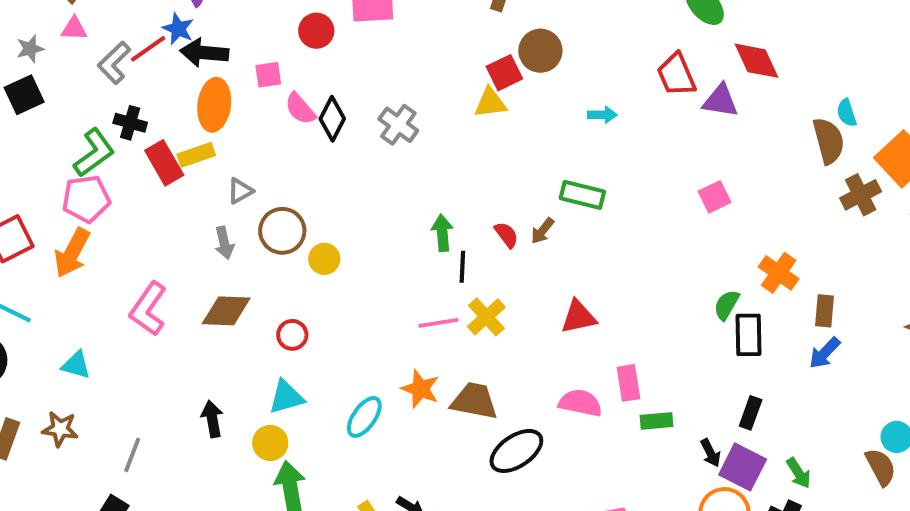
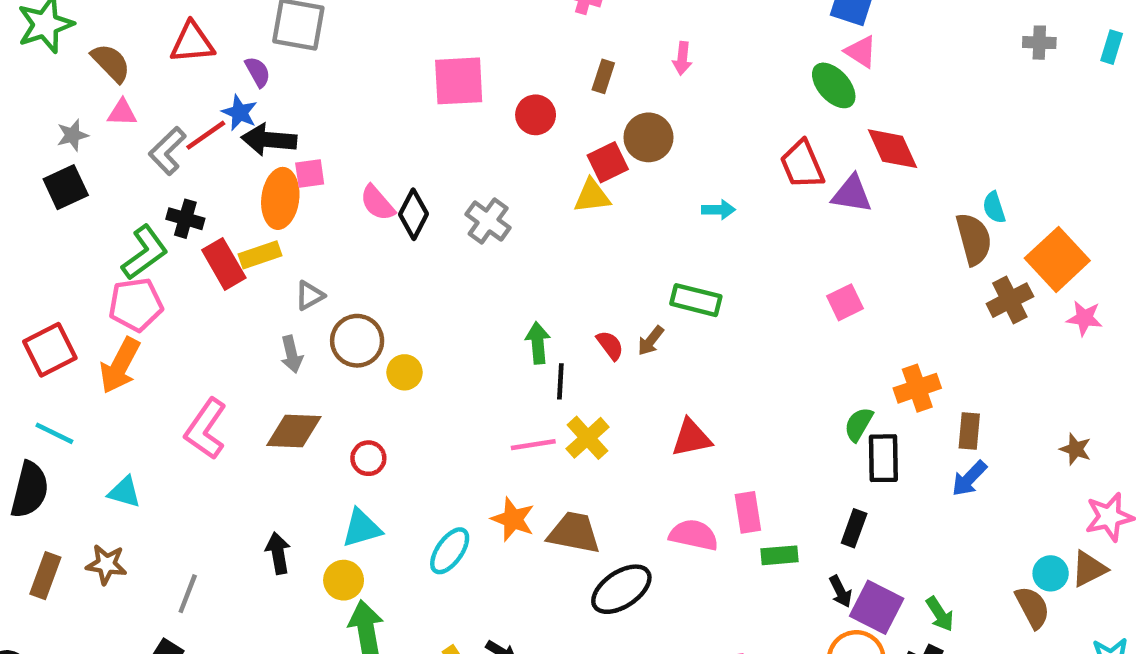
red circle: (316, 31) -> (536, 115), moved
pink square: (268, 75) -> (310, 174), moved
orange cross: (779, 273) -> (917, 388), turned 36
black rectangle: (751, 413) -> (854, 528), moved

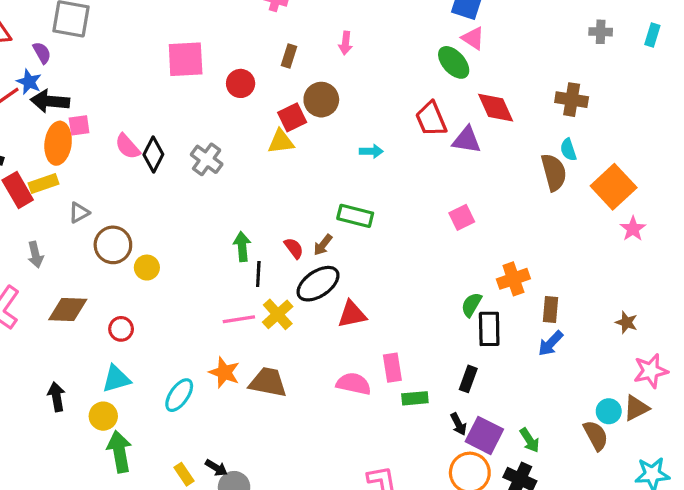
brown cross: (1010, 300) -> (572, 100), moved, turned 36
pink star: (1084, 318) -> (633, 229), turned 30
gray arrow: (292, 354) -> (35, 255), moved
black ellipse: (621, 589) -> (318, 284), moved

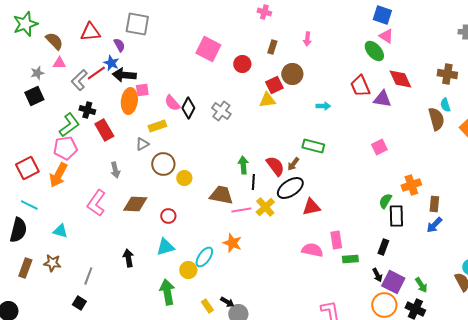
pink square: (186, 59) -> (208, 49), turned 30
yellow rectangle: (44, 184) -> (157, 126), moved
red semicircle: (294, 248) -> (275, 166), size x1.5
brown trapezoid: (268, 382) -> (221, 195), moved
yellow circle: (103, 416) -> (188, 270), moved

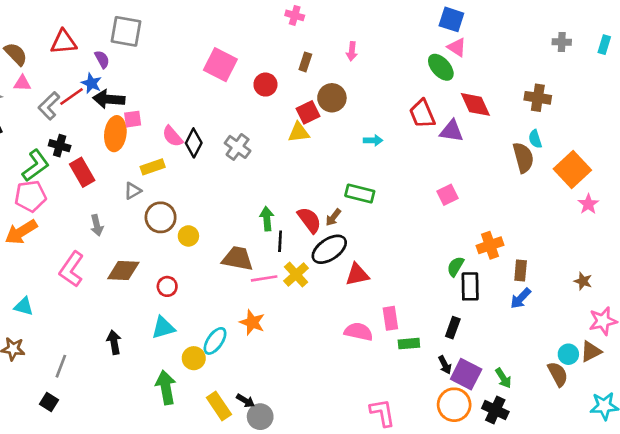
orange arrow: (58, 175) -> (21, 232), turned 30
yellow rectangle: (207, 306) -> (219, 406), size x1.5

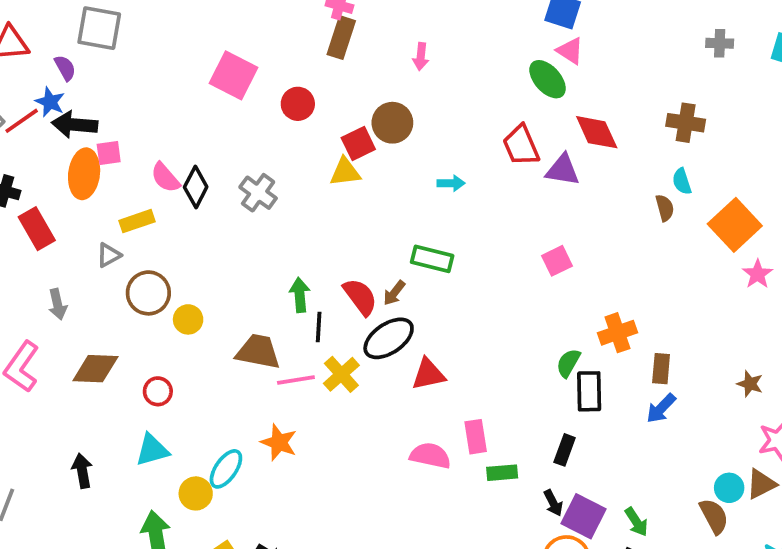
brown rectangle: (305, 62) -> (341, 38), moved, size x1.5
brown semicircle: (523, 158) -> (665, 208), size x0.6

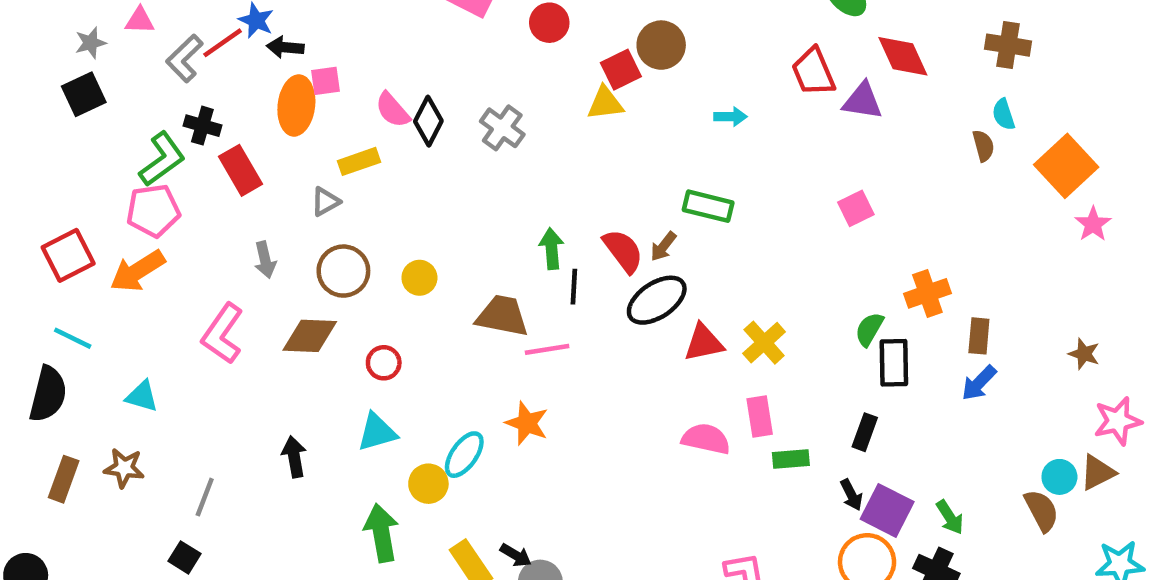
black arrow: (75, 125) -> (285, 47), size x0.7
brown circle: (148, 293) -> (343, 271), moved
yellow cross: (341, 374) -> (764, 343), moved

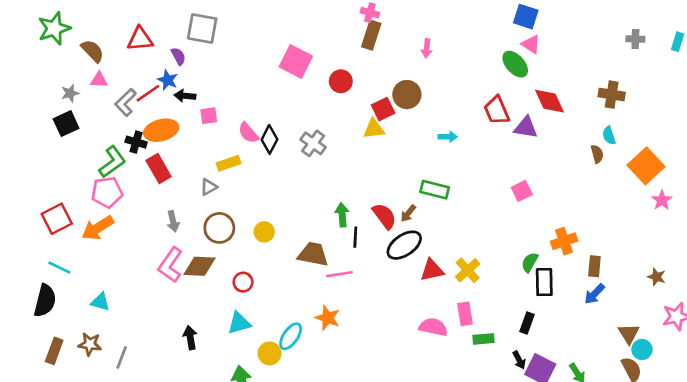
orange ellipse: (296, 105) -> (161, 130), moved, turned 68
pink L-shape: (223, 334) -> (170, 265), moved
brown triangle: (1097, 472) -> (629, 334), moved, turned -35
gray line: (205, 497) -> (122, 357), moved

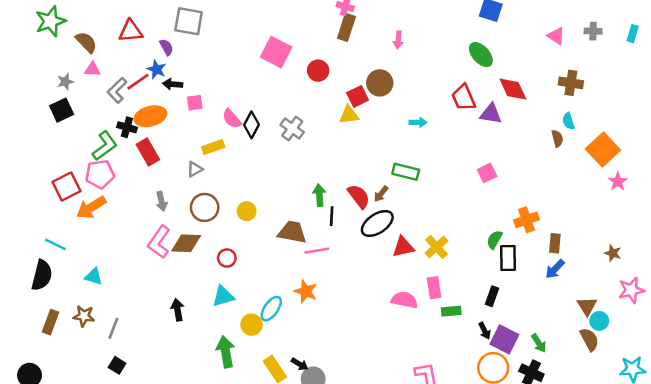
pink triangle: (531, 44) -> (556, 36), moved
red square: (57, 219) -> (67, 186), moved

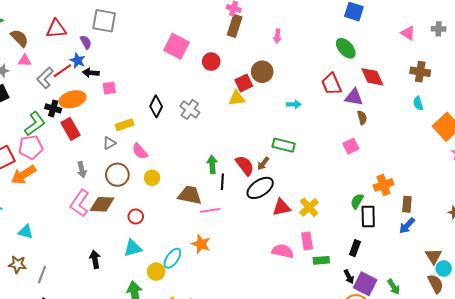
pink semicircle: (232, 119) -> (140, 151), moved
brown semicircle: (557, 138) -> (362, 118), moved

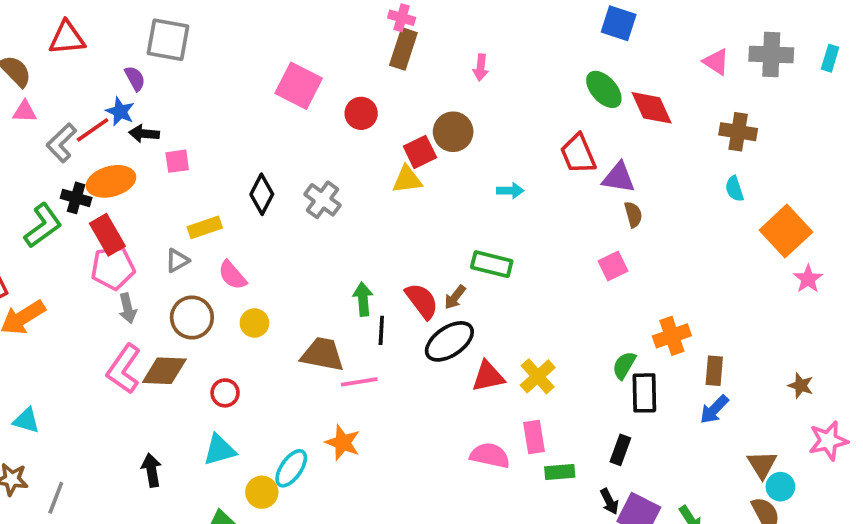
red triangle: (56, 29) -> (67, 38), moved
gray cross: (439, 29) -> (771, 54), size x1.6
red diamond: (372, 77) -> (652, 108), moved
pink pentagon: (31, 147) -> (113, 268), moved

